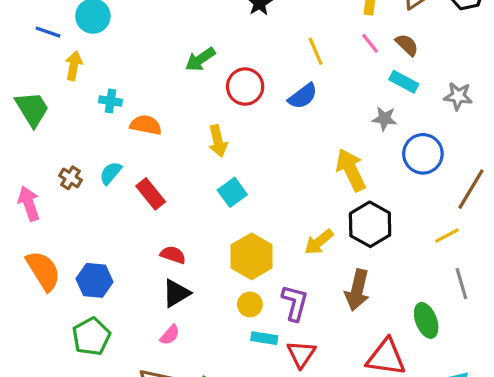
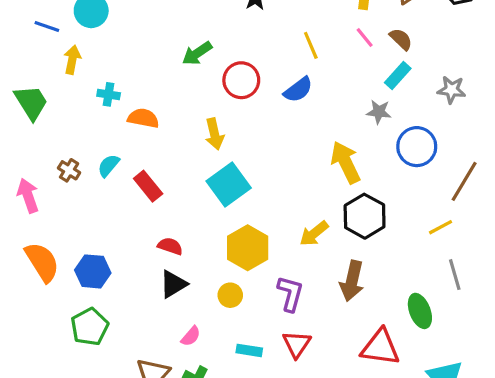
cyan rectangle: (404, 82) -> (398, 75), turned -76
cyan square: (232, 192) -> (229, 185), size x1.5
yellow circle: (250, 304) -> (230, 295), moved
pink semicircle: (170, 335) -> (191, 336), moved
cyan rectangle: (264, 338) -> (249, 350), moved

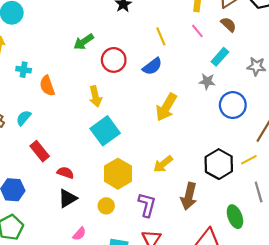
brown semicircle: (401, 39) -> (229, 25), moved
orange semicircle: (143, 118) -> (47, 86), turned -120
yellow arrow: (346, 162) -> (166, 107), moved, turned -124
red rectangle: (148, 186) -> (40, 151), moved
black hexagon: (365, 216) -> (219, 164), moved

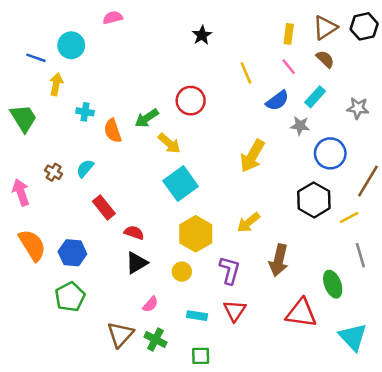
green arrow: (84, 42) -> (147, 118), moved
blue semicircle: (152, 66) -> (277, 101), moved
yellow arrow: (95, 96) -> (169, 143), turned -36
black hexagon: (219, 164) -> (314, 200), moved

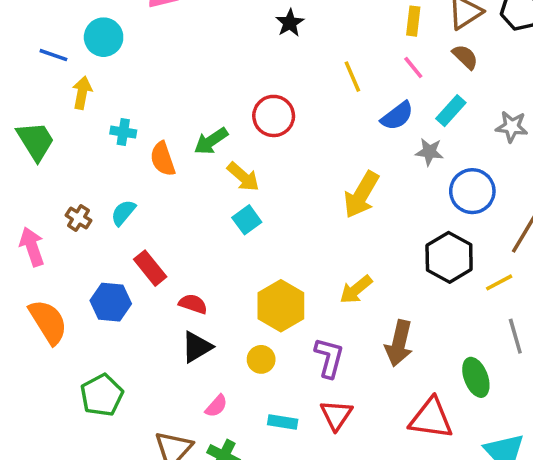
cyan square: (181, 184) -> (247, 220), moved, size x0.6
blue hexagon: (72, 253) -> (111, 302), moved

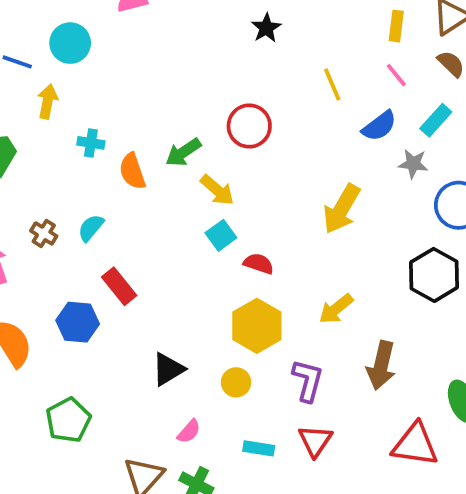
red semicircle: (193, 304) -> (259, 264), moved

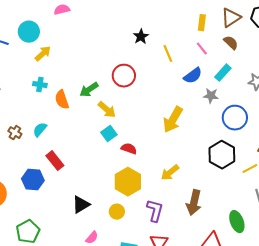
black star: (266, 28) -> (141, 37), moved
yellow arrow: (48, 101) -> (43, 54), moved, turned 36

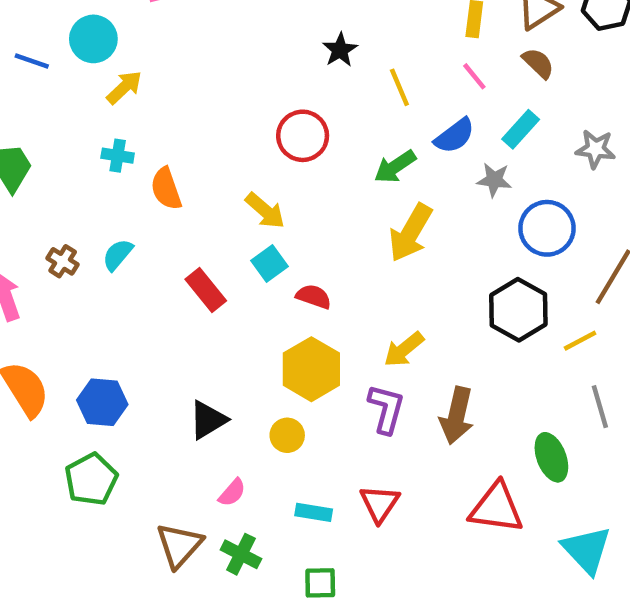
green arrow: (89, 90) -> (395, 167), moved
red rectangle: (55, 161) -> (206, 290), moved
blue hexagon: (33, 180) -> (102, 402), moved
purple L-shape: (155, 211) -> (386, 409), moved

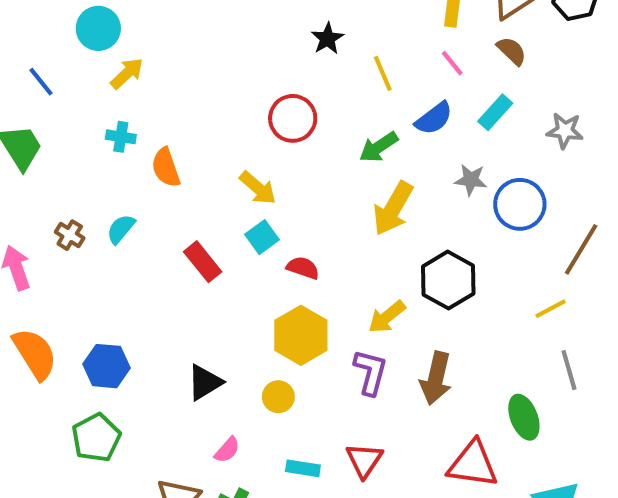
blue line: (32, 61) -> (41, 82), moved, turned 32
gray star: (494, 180) -> (471, 180), moved
black hexagon: (518, 310) -> (448, 280), moved

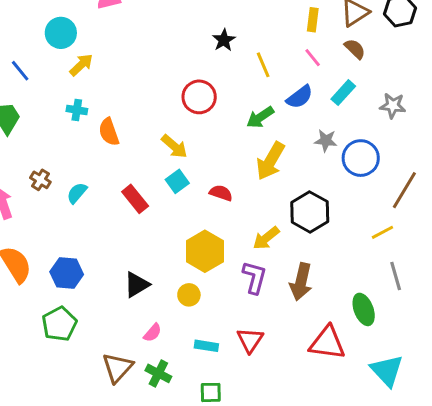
cyan semicircle: (121, 229) -> (77, 193), moved
red semicircle: (303, 268) -> (221, 193), moved

